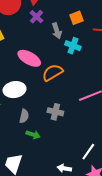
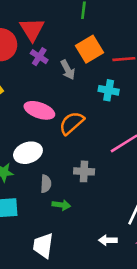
orange square: (76, 18) -> (89, 49), size x1.5
cyan cross: (73, 46) -> (109, 90), moved

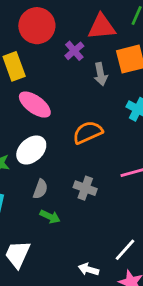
red triangle: (32, 29) -> (102, 27), moved, turned 40
pink ellipse: (39, 110) -> (35, 105), moved
white ellipse: (28, 153) -> (31, 150), turned -40

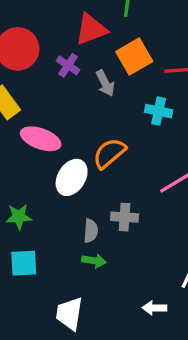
white ellipse: (31, 150) -> (72, 177), moved
gray semicircle: (40, 189) -> (91, 231), moved

